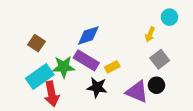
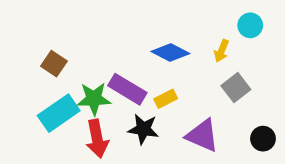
blue diamond: (88, 35) -> (170, 52), moved, turned 45
black circle: (156, 85) -> (263, 139), moved
red arrow: (52, 94) -> (97, 139), moved

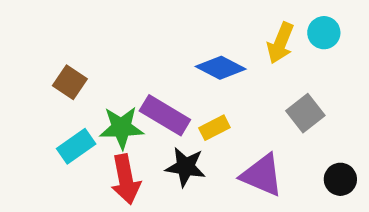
yellow arrow: (221, 51) -> (280, 43), moved, size x1.4
cyan rectangle: (59, 113) -> (76, 146), size x0.7

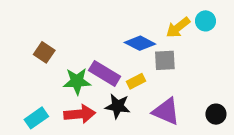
yellow arrow: (280, 43) -> (178, 28), turned 30
gray square: (305, 113) -> (165, 60), moved, turned 35
cyan rectangle: (76, 146) -> (36, 118), moved
red arrow: (126, 179) -> (80, 114), turned -84

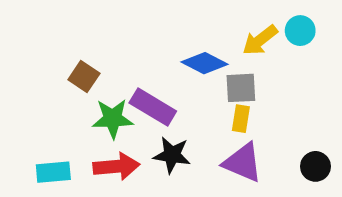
brown square: (44, 52) -> (84, 76), moved
yellow rectangle: (136, 81) -> (241, 119), moved, turned -54
cyan rectangle: (36, 118) -> (53, 172), turned 30

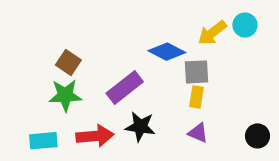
purple rectangle: (153, 107) -> (125, 88), turned -69
green star: (113, 119) -> (65, 95), moved
purple triangle: (243, 163) -> (198, 133), size x0.6

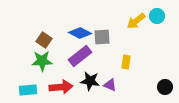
blue diamond: (167, 52) -> (80, 33), moved
gray square: (197, 72) -> (102, 37), moved
purple triangle: (198, 133) -> (110, 85), moved

